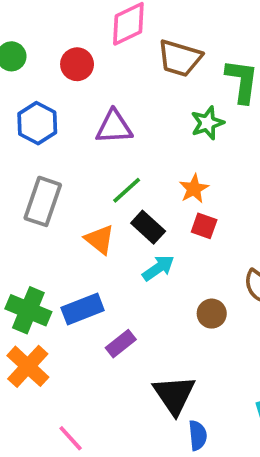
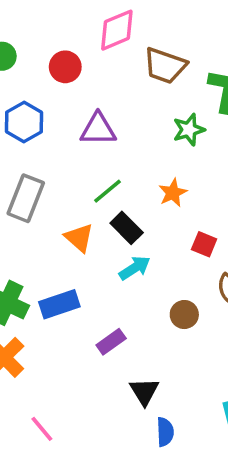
red square: (204, 226) -> (204, 244), moved
purple rectangle: (121, 344) -> (111, 342), moved
black triangle: (174, 395) -> (144, 391), size x0.7

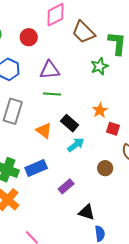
brown trapezoid: (165, 66) -> (84, 32), turned 30
green line: (108, 191) -> (52, 94), moved, turned 48
orange star: (173, 193) -> (100, 110), moved
black triangle: (144, 391) -> (87, 212), turned -36

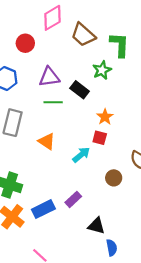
black rectangle: (70, 123) -> (80, 90), moved
red square: (113, 129) -> (100, 138), moved
blue rectangle: (36, 168) -> (43, 209), moved

